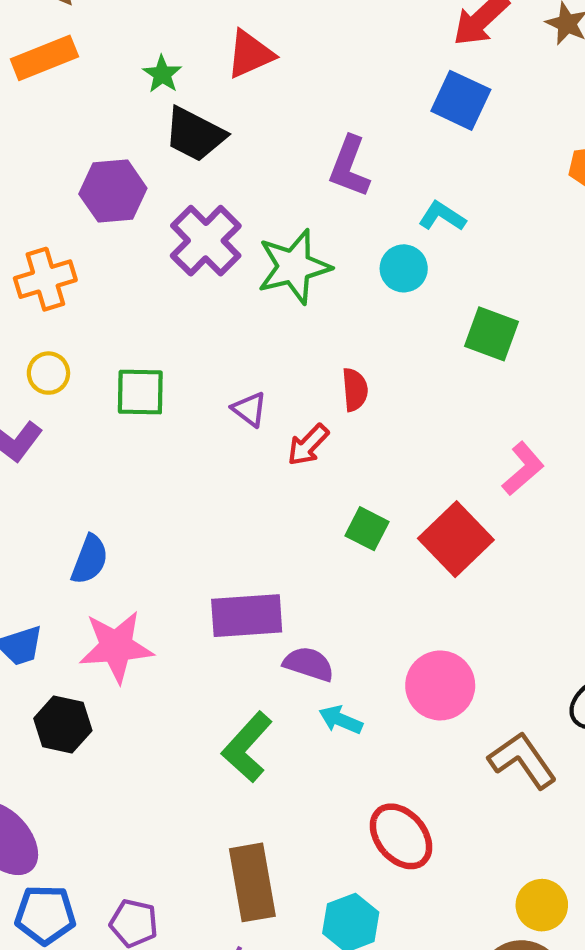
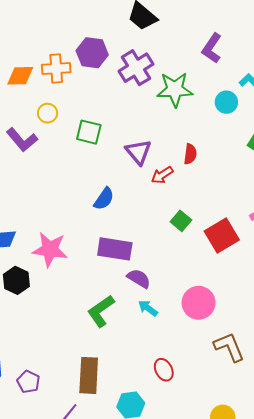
purple hexagon: (113, 191) -> (92, 53), moved
purple triangle: (249, 409) -> (138, 152), size x1.5
blue semicircle: (90, 560) -> (104, 199), moved
red ellipse: (401, 836) -> (164, 370), size x0.7

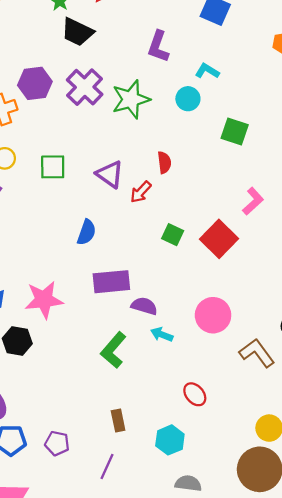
brown rectangle: (89, 375) -> (118, 420), size x0.6

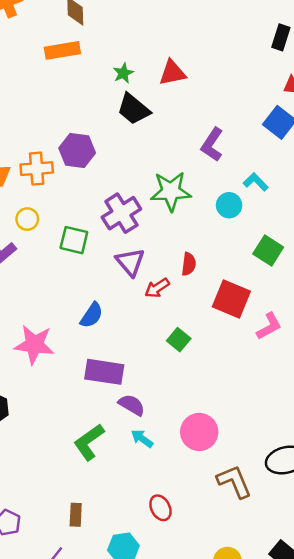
purple cross: (85, 87) -> (121, 213), moved
red square: (219, 239) -> (231, 299), moved, turned -36
pink star: (44, 300) -> (34, 345), moved

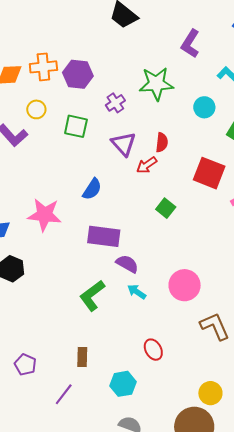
purple hexagon: (77, 150) -> (78, 74), moved
cyan circle: (229, 205) -> (204, 107), moved
purple cross: (121, 213) -> (115, 103), size x0.6
red semicircle: (189, 264) -> (162, 142), moved

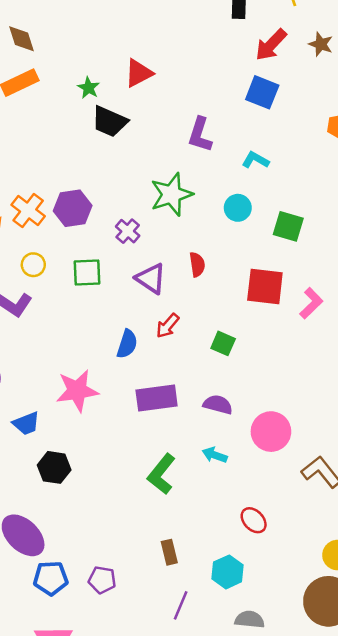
orange cross: (43, 67) -> (28, 210), turned -32
red arrow: (147, 165) -> (168, 326), moved
purple semicircle: (127, 264) -> (218, 404), moved
purple line: (64, 394) -> (181, 605), moved

